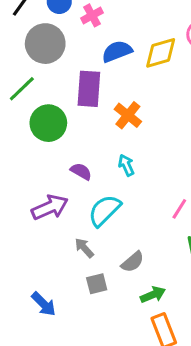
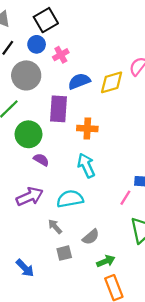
orange cross: (128, 115) -> (87, 129), turned -36
cyan arrow: (126, 165) -> (86, 165), size x1.5
purple semicircle: (81, 171) -> (41, 160), moved
cyan semicircle: (104, 210) -> (70, 199), turned 35

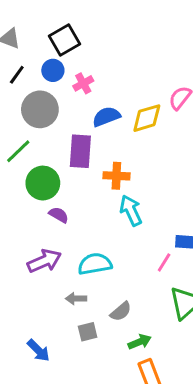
cyan arrow: (86, 165) -> (131, 210), moved
gray arrow: (55, 227) -> (76, 299), turned -49

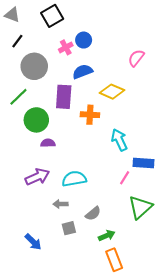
blue circle: (53, 70) -> (84, 40), moved
yellow diamond: (147, 118) -> (112, 92), moved, turned 40
cyan arrow: (131, 210) -> (119, 140), moved
purple semicircle: (59, 215) -> (48, 143), turned -32

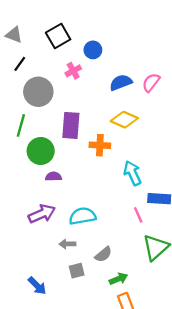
blue circle: (84, 40) -> (93, 50), moved
blue semicircle: (83, 72) -> (121, 82), moved
green line: (18, 97) -> (21, 125), turned -30
pink line: (125, 178) -> (138, 215), turned -56

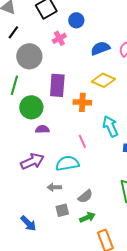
pink line: (138, 215) -> (82, 141), moved
green arrow: (118, 279) -> (87, 217), moved

